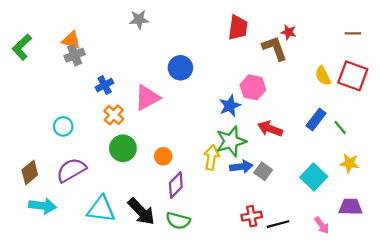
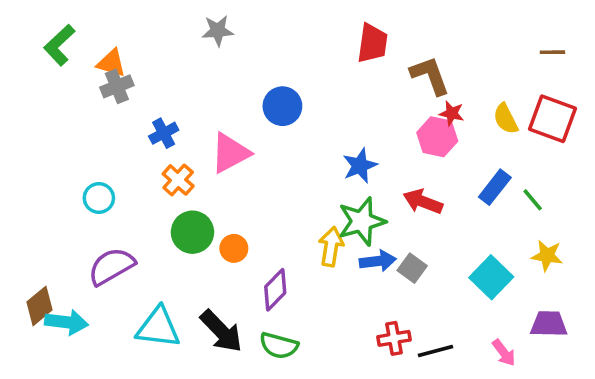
red star: (288, 32) -> (452, 113), moved
green L-shape: (22, 47) -> (59, 45), moved
pink hexagon: (253, 87) -> (437, 137), moved
orange circle: (163, 156) -> (234, 248), moved
brown diamond: (30, 172) -> (39, 306), moved

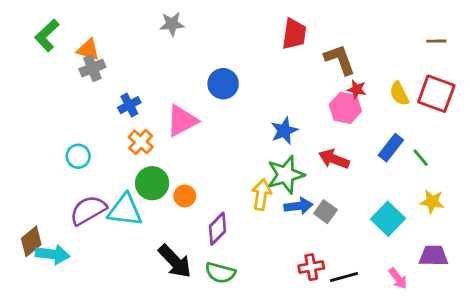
cyan triangle: (158, 328) -> (125, 210), moved

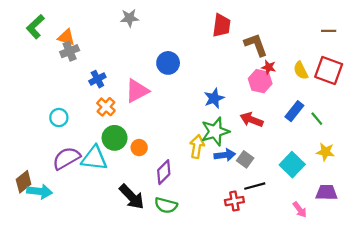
black line: (344, 277) -> (255, 186), moved

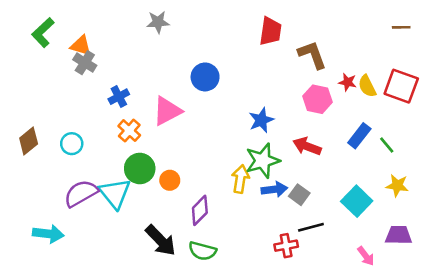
brown line: (329, 31) -> (401, 27), moved
gray cross: (70, 51) -> (85, 63), turned -36
red star: (269, 67) -> (348, 82), moved
cyan triangle: (94, 158) -> (115, 193), turned 44
brown diamond: (24, 182) -> (29, 141), moved

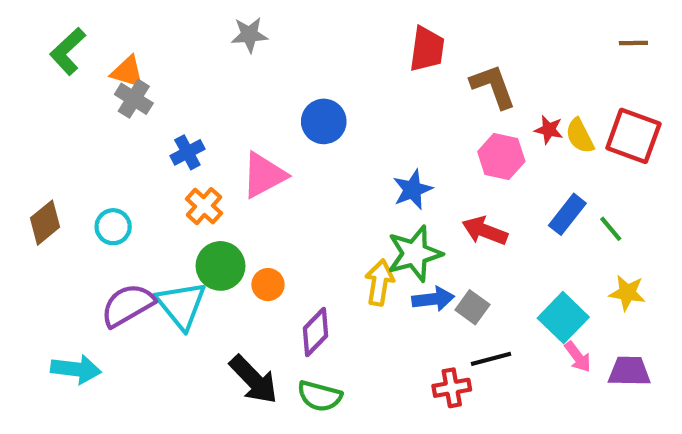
pink arrow: (366, 256) -> (578, 357), moved

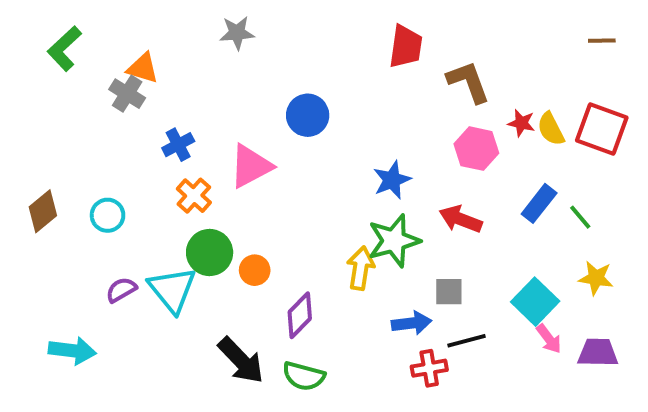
orange triangle: (128, 72) -> (143, 68), moved
blue arrow: (433, 299) -> (412, 323), moved
purple semicircle: (128, 305) -> (121, 290), size x0.6
gray square: (472, 307) -> (449, 292), turned -36

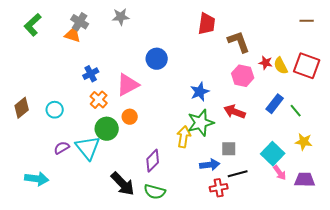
gray cross: (127, 94) -> (80, 22), moved
orange circle: (255, 270) -> (130, 117), moved

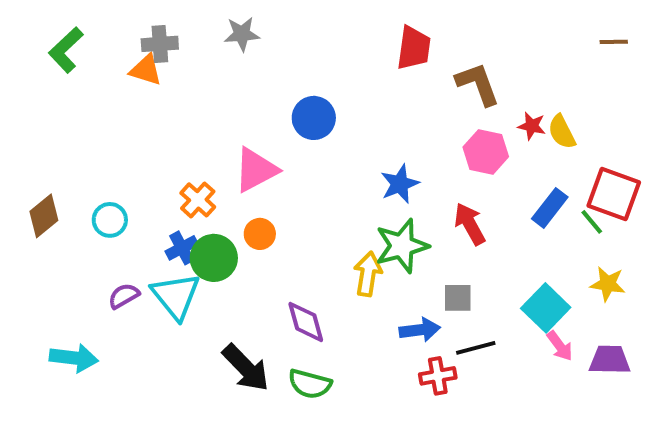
gray cross: (80, 22) -> (160, 44), turned -36
red square: (307, 66) -> (614, 194), moved
blue cross: (91, 74) -> (182, 248), moved
red arrow: (235, 112) -> (470, 224), turned 40
purple diamond: (153, 161) -> (306, 322), turned -60

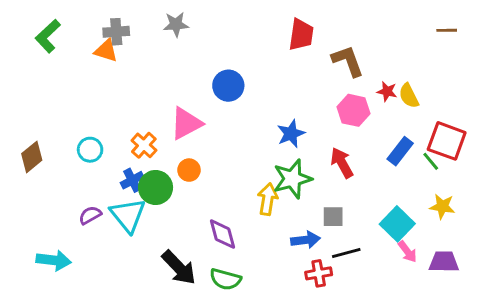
cyan circle: (110, 220) -> (90, 150), moved

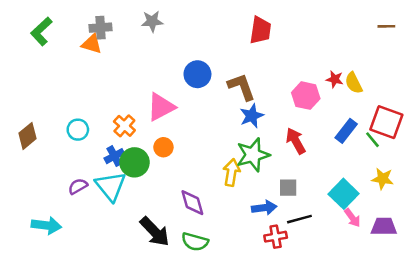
brown L-shape: (348, 61) -> (242, 87), moved

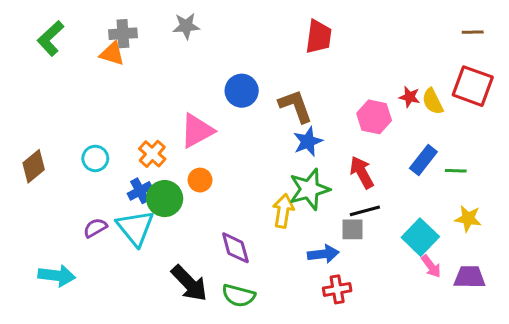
red square: (386, 122) -> (473, 86), moved
green line: (373, 140) -> (456, 171), turned -48
black line: (299, 219) -> (365, 211), moved

